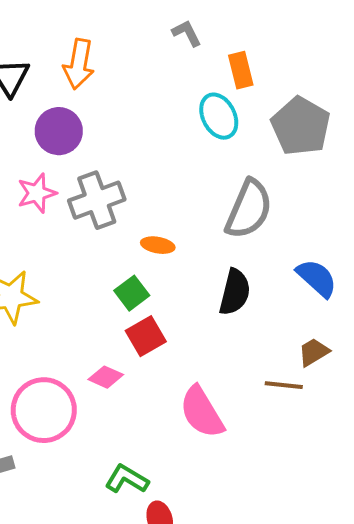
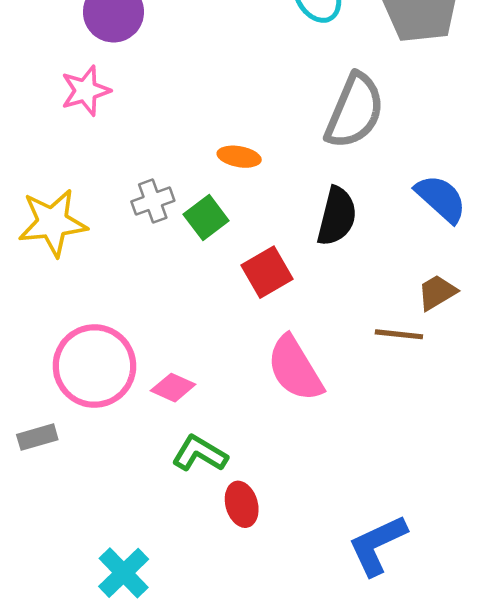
gray cross: (97, 200) -> (153, 201), moved, size x0.6
red square: (146, 336) -> (267, 272), moved
pink diamond: (106, 377) -> (173, 388), moved

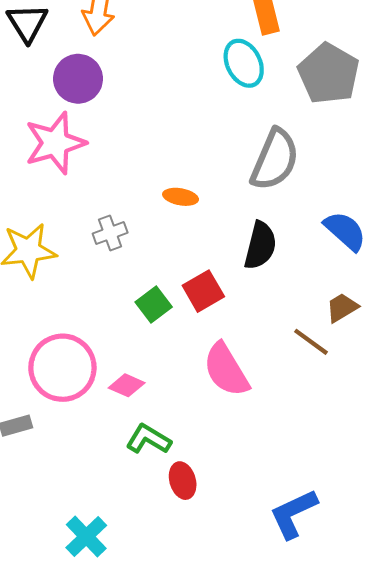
pink star: (86, 91) -> (55, 143), size x1.5
green square: (206, 218) -> (154, 305), moved
brown line: (399, 334) -> (311, 342), turned 30

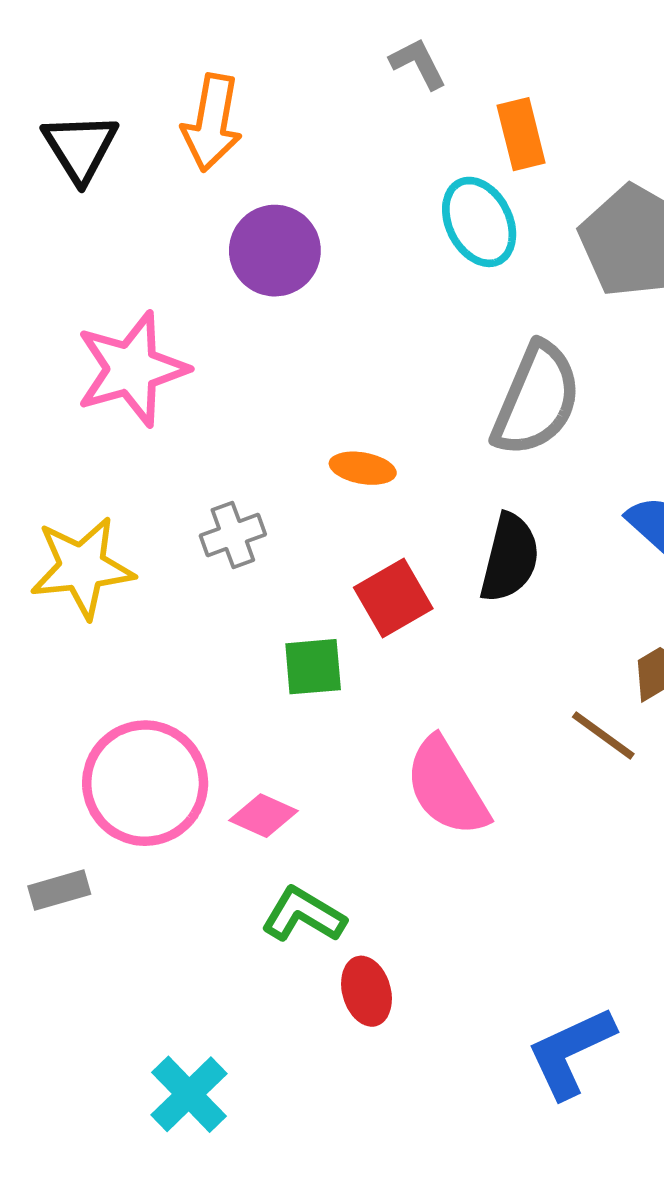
purple circle: (78, 79) -> (275, 251), moved
red square: (203, 291) -> (393, 598), moved
green square: (154, 305) -> (313, 667), turned 32

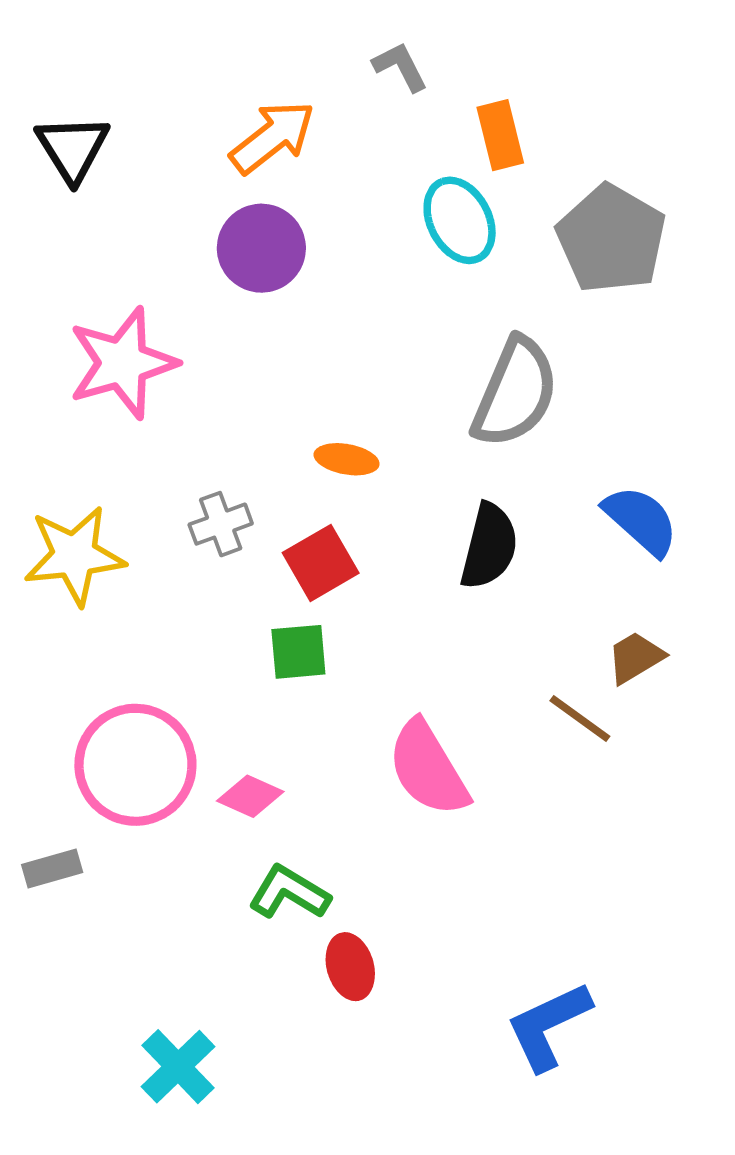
orange arrow: (212, 123) -> (272, 137), moved, turned -138
red square: (393, 598) -> (321, 563), moved

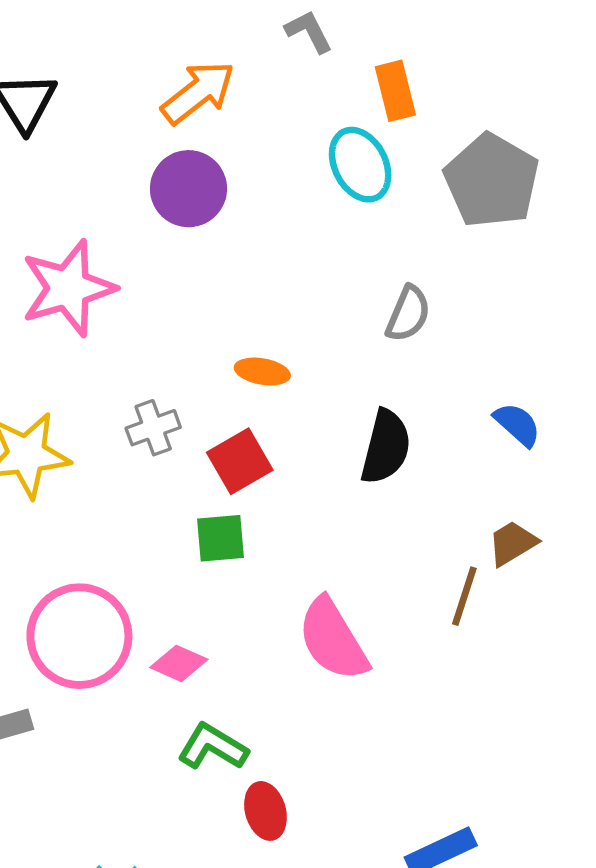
gray semicircle: (515, 393) -> (408, 314), size x0.6
blue semicircle: (641, 520) -> (517, 424), size x0.7
brown line: (580, 718) -> (464, 596), turned 72

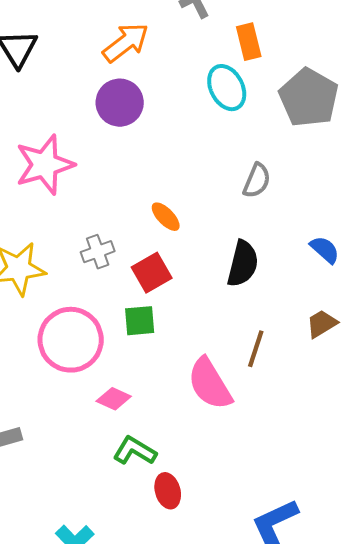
orange ellipse: (262, 372) -> (166, 217), turned 36
brown line: (464, 596) -> (256, 349), moved
pink circle: (79, 636) -> (71, 340), moved

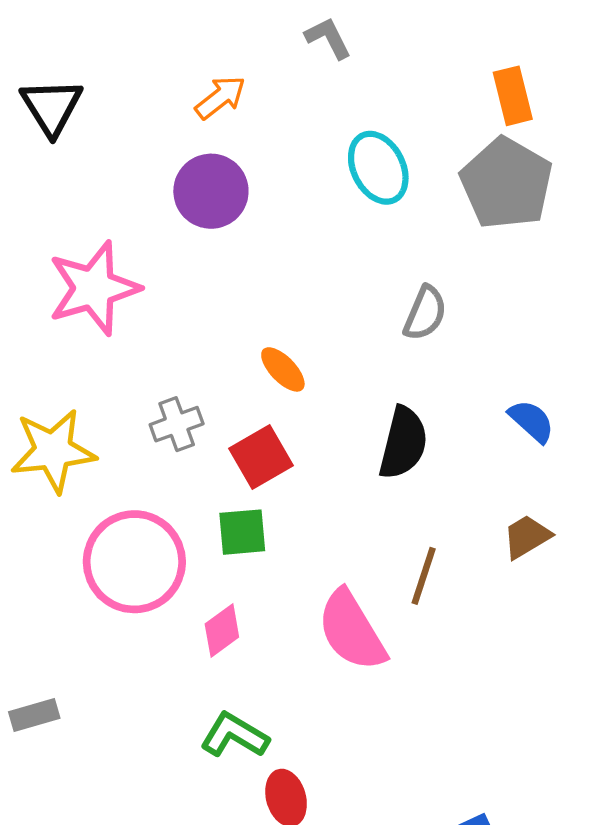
orange rectangle: (249, 42) -> (513, 96), moved
orange arrow: (126, 43) -> (220, 97), size x0.7
pink diamond: (114, 399) -> (222, 631), moved, turned -60

